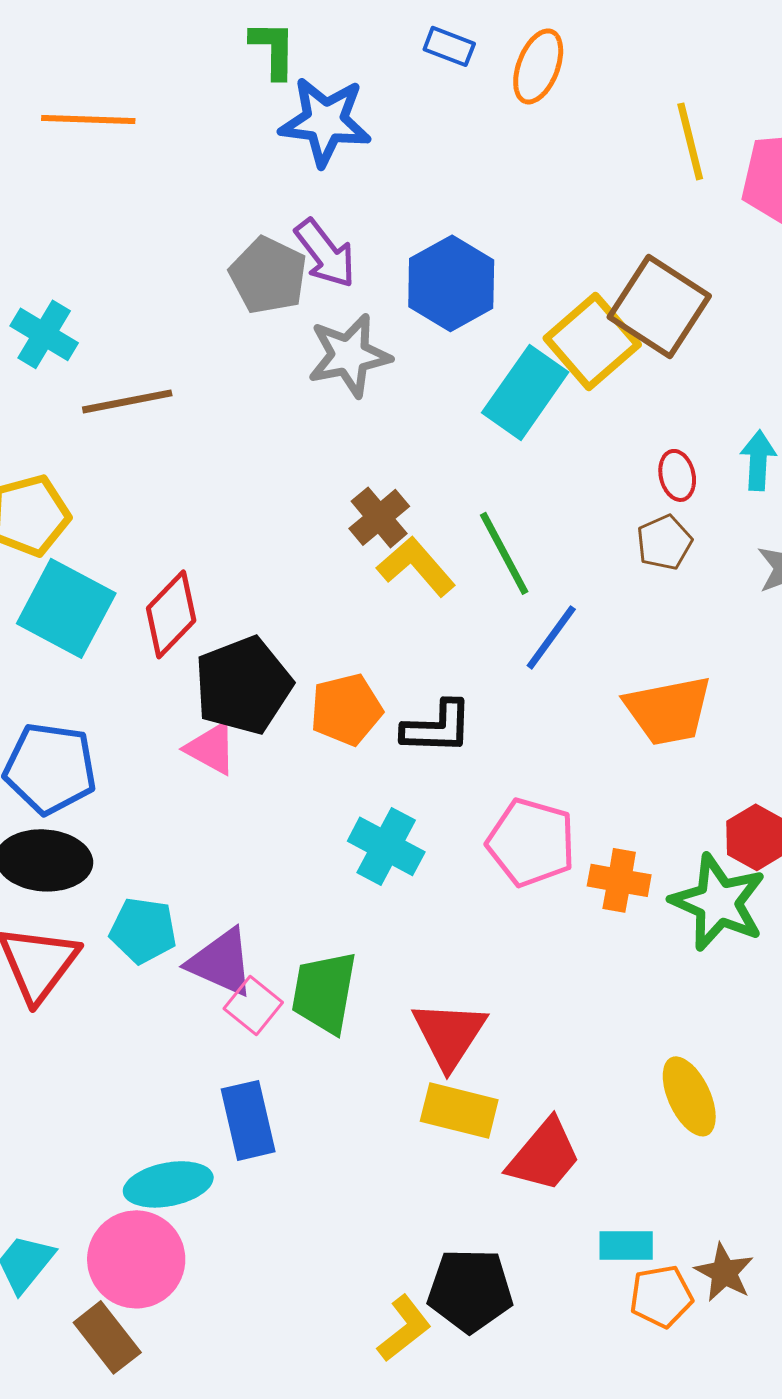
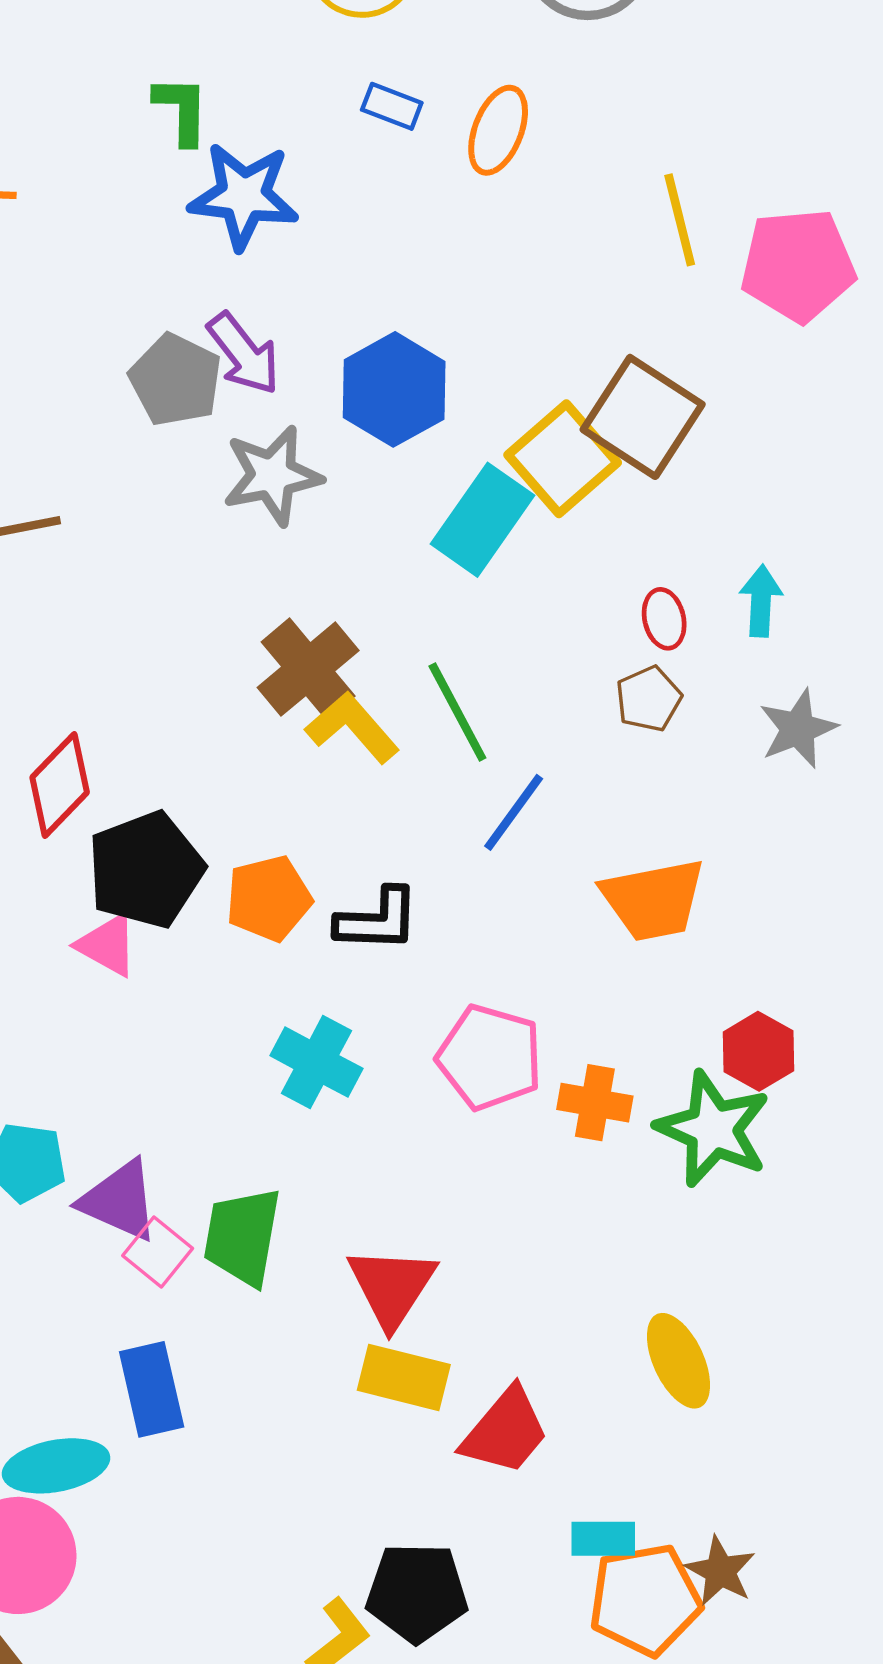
brown cross: (379, 517) -> (308, 669), size x1.4
orange pentagon: (661, 1296) -> (645, 1600), size x1.5

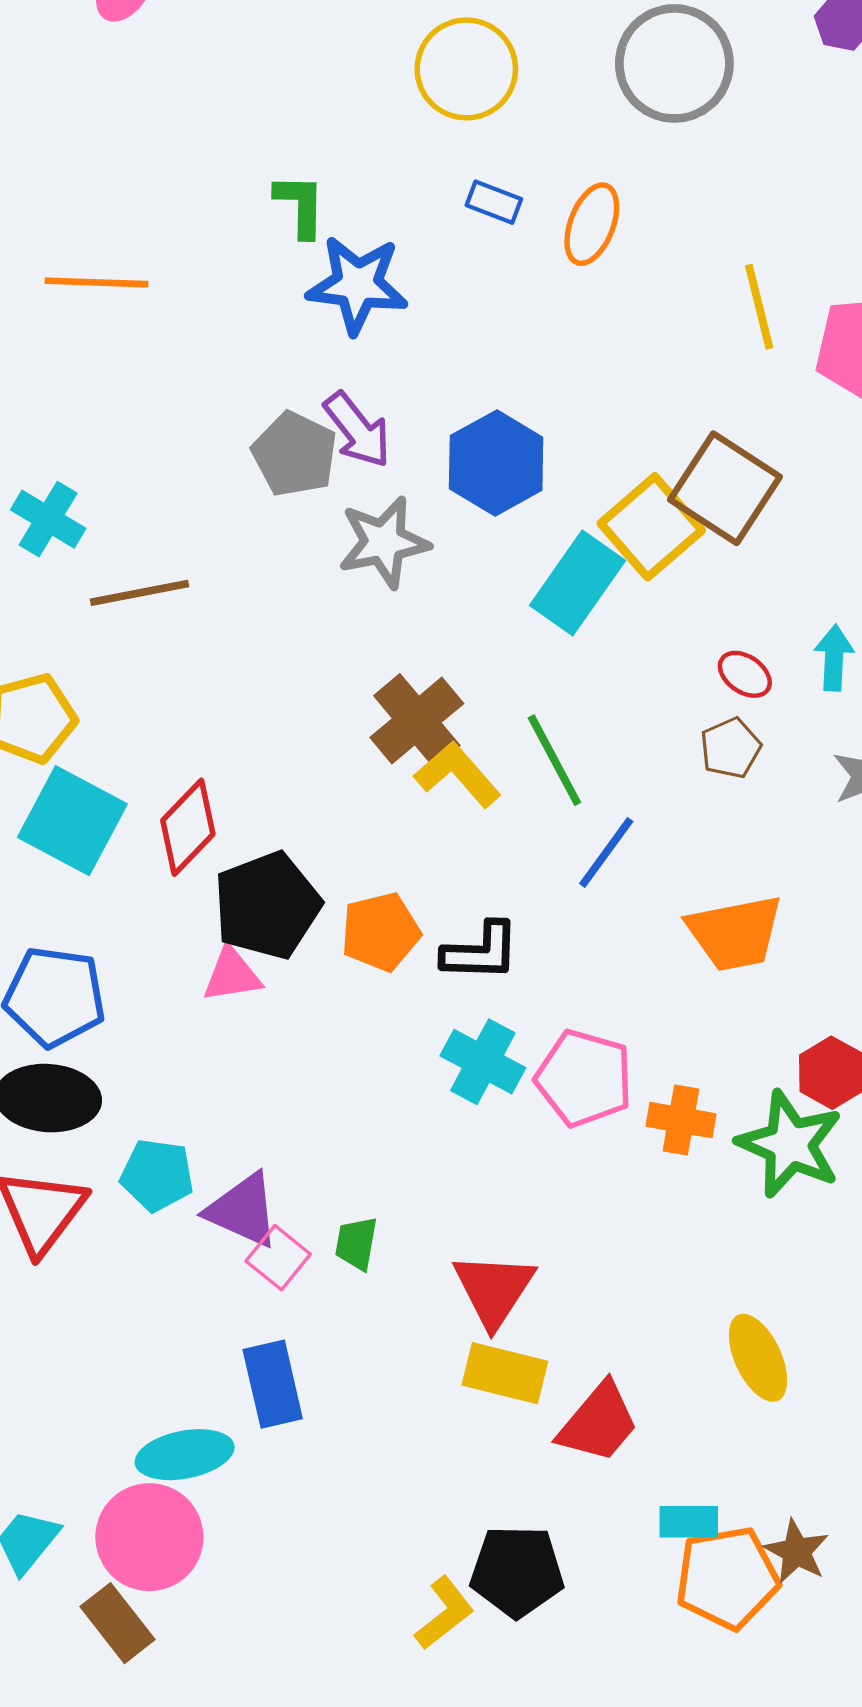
red ellipse: (664, 619) -> (745, 674), turned -42
pink triangle: (107, 945) -> (232, 975), turned -38
cyan cross: (316, 1062) -> (483, 1062), moved
green trapezoid: (242, 1237) -> (356, 1243), size x0.6

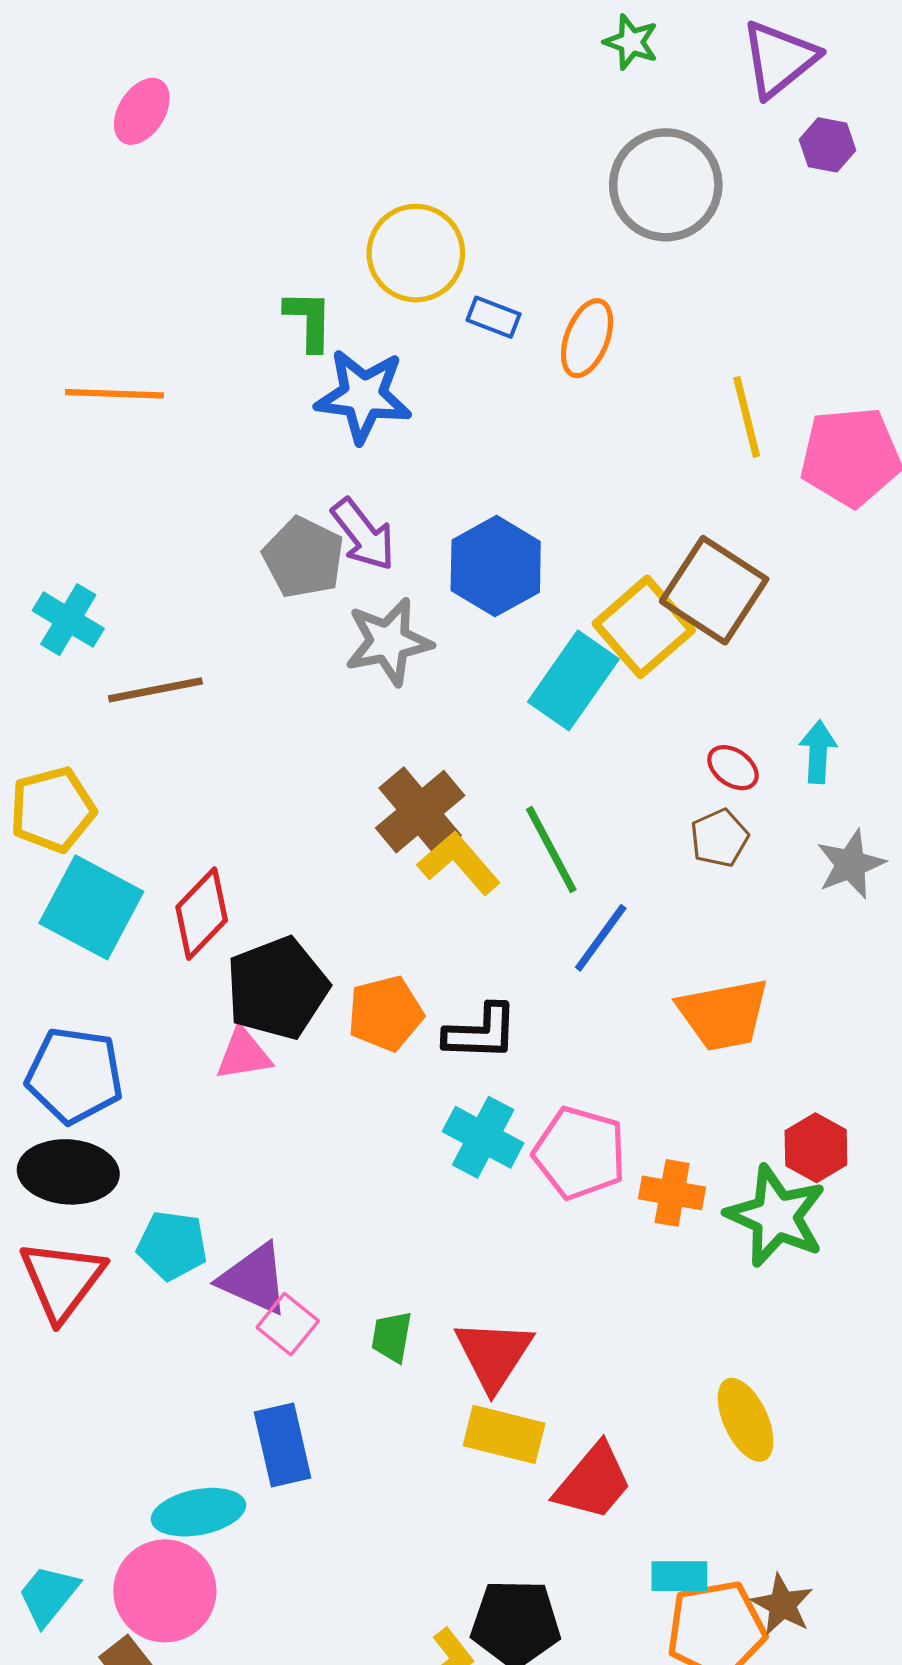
yellow circle: (466, 69) -> (416, 253), moved
green trapezoid: (356, 1243) -> (392, 1337), moved

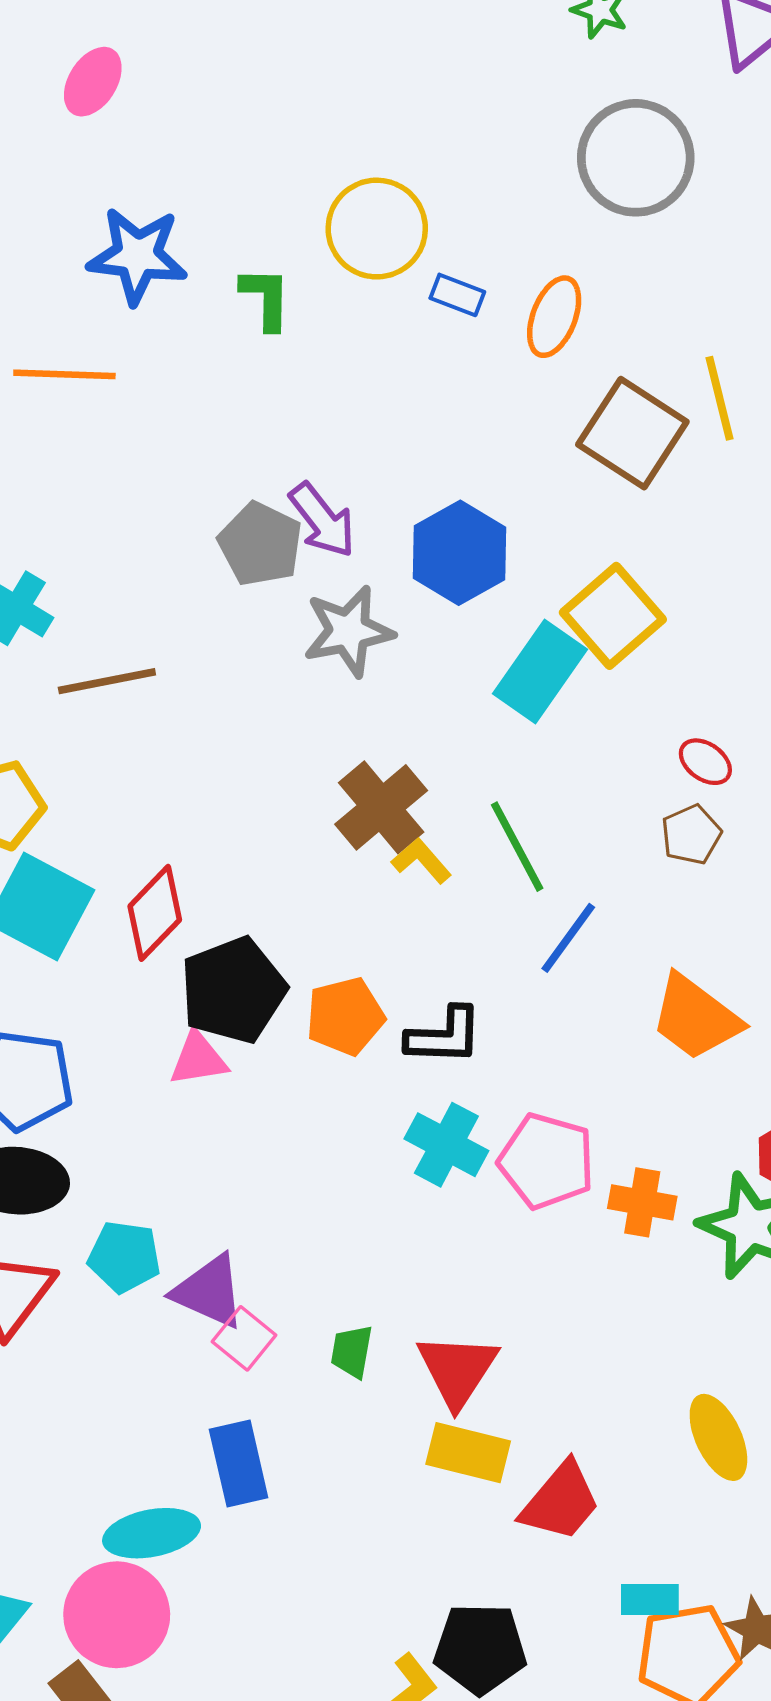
blue star: (363, 396) -> (137, 256), moved
brown square: (714, 590) -> (632, 433), moved
yellow L-shape: (459, 863) -> (421, 861), size x0.7
orange trapezoid: (724, 1014) -> (696, 1017), turned 48

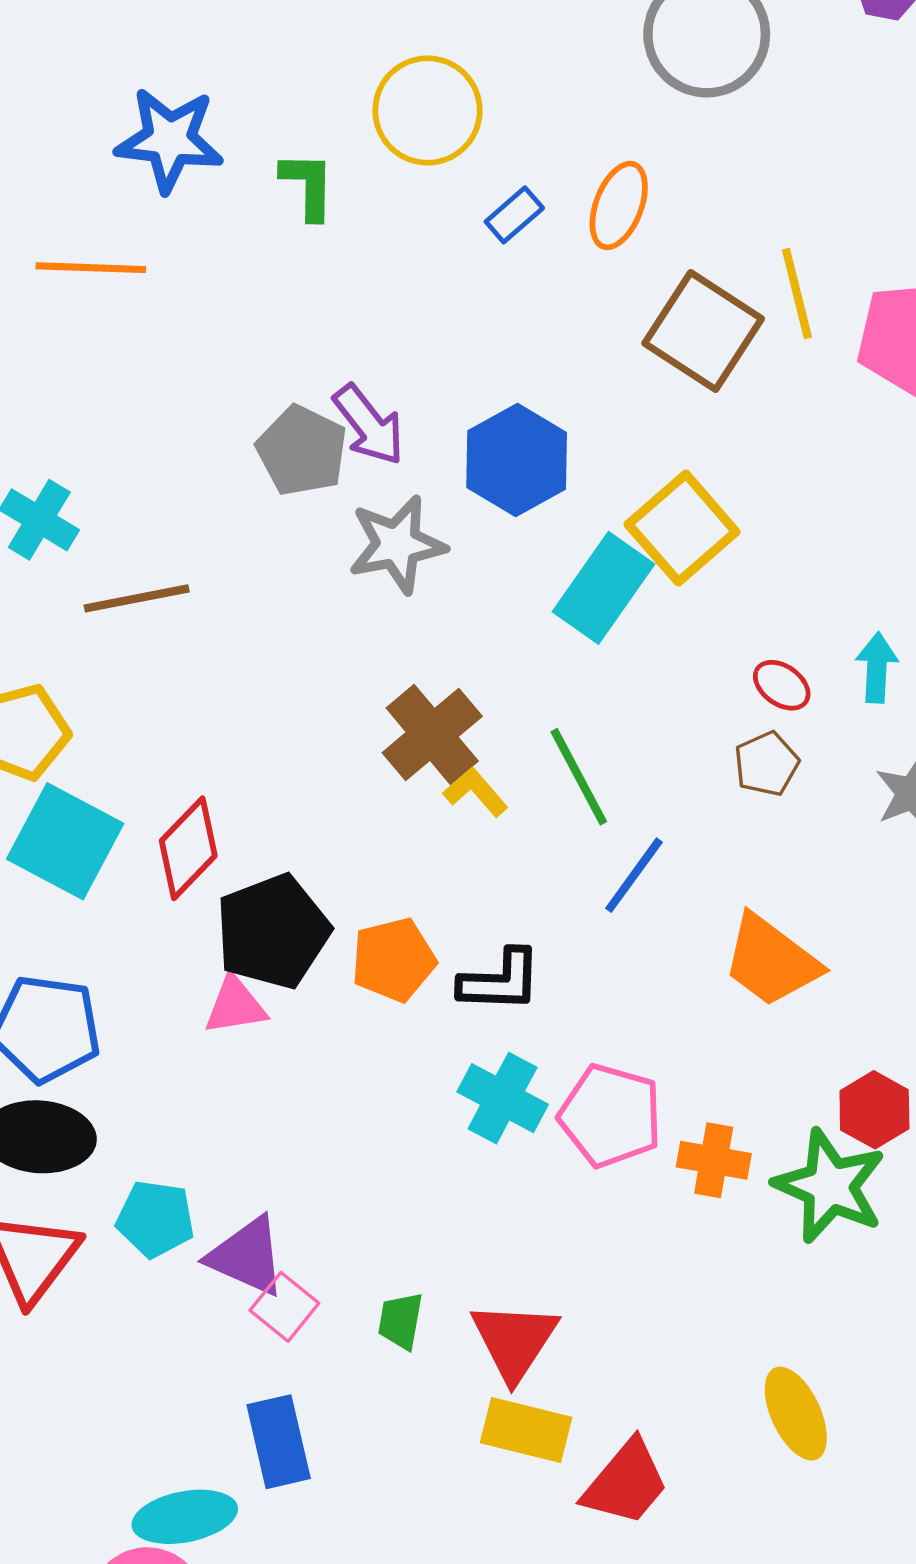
blue rectangle: (457, 295) -> (514, 215), moved, turned -62

